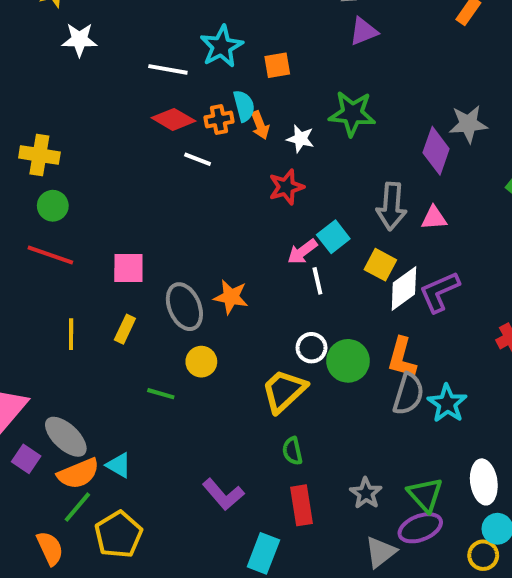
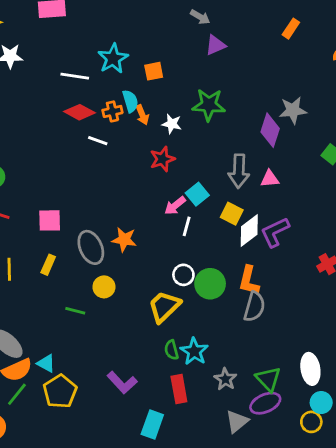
white line: (317, 281) -> (187, 226), turned 30
cyan star: (447, 403) -> (194, 351), moved
yellow pentagon: (119, 535) -> (60, 391), moved

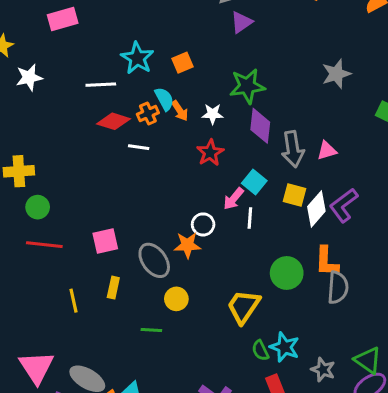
purple diamond: (270, 130) -> (260, 126), moved
white circle: (183, 275) -> (203, 224), moved

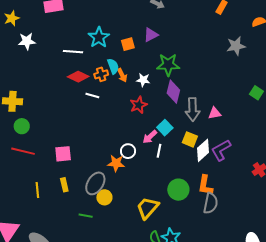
purple triangle: (242, 22) -> (151, 35), moved
gray star: (336, 74) -> (236, 46), moved
gray ellipse: (154, 260) -> (95, 183), moved, turned 60
yellow rectangle: (113, 288) -> (64, 185), turned -32

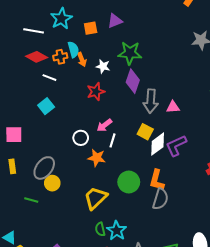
cyan square: (165, 128) -> (46, 106), moved
orange star: (116, 163) -> (97, 158), moved

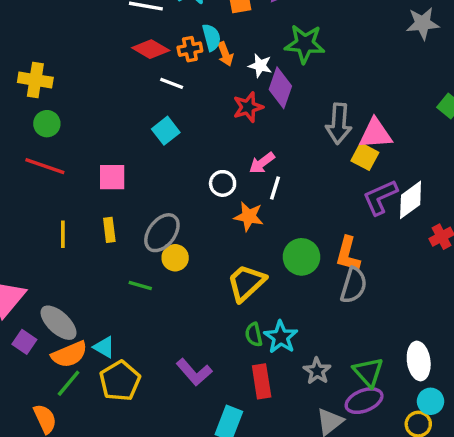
purple diamond: (133, 81) -> (280, 88), moved
pink triangle: (173, 107) -> (375, 134), size x1.5
yellow square: (145, 132) -> (365, 157), moved
white diamond: (158, 144) -> (411, 200), moved

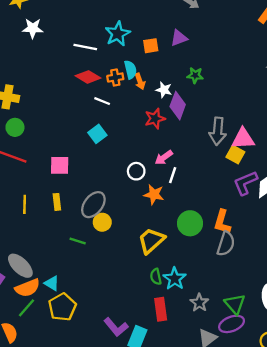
green star: (305, 44) -> (195, 75), size x0.6
purple L-shape: (194, 372) -> (116, 327), moved

